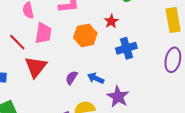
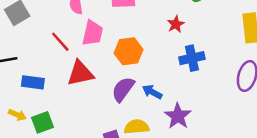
orange hexagon: (85, 35) -> (129, 51), moved
red triangle: (36, 67) -> (80, 73), turned 35
purple semicircle: (72, 78) -> (123, 89), size x1.5

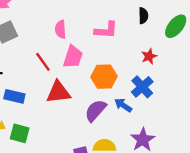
blue cross: (192, 58) -> (142, 87), moved, turned -35
blue arrow: (152, 92) -> (123, 105), moved
green square: (42, 122) -> (20, 133), turned 30

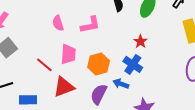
pink semicircle: (61, 29) -> (58, 23), moved
red star: (149, 56) -> (140, 41), moved

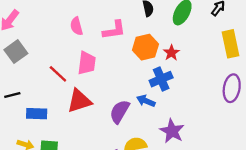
orange hexagon: (99, 64) -> (145, 47), moved
blue cross: (133, 64) -> (161, 79), turned 30

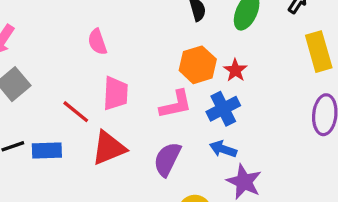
pink L-shape: (114, 30) -> (176, 104), moved
blue arrow: (146, 101) -> (223, 149), moved
blue rectangle: (37, 114) -> (47, 151), moved

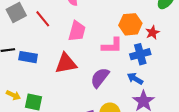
red line: (76, 112) -> (43, 19), moved

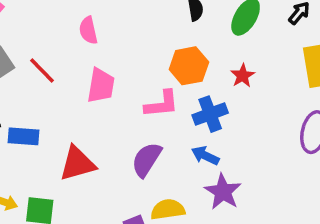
red star: (153, 32) -> (243, 76), moved
red triangle: (66, 63) -> (77, 164), moved

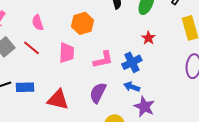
pink semicircle: (88, 30) -> (38, 23), moved
orange hexagon: (189, 66) -> (82, 23), moved
red triangle: (77, 164) -> (58, 100), turned 35

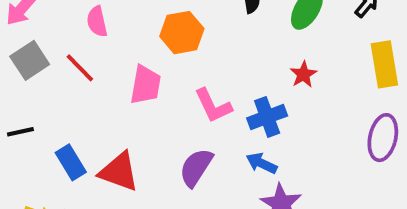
pink L-shape: (103, 60) -> (213, 106), turned 70
blue rectangle: (25, 87) -> (71, 162), moved, turned 54

